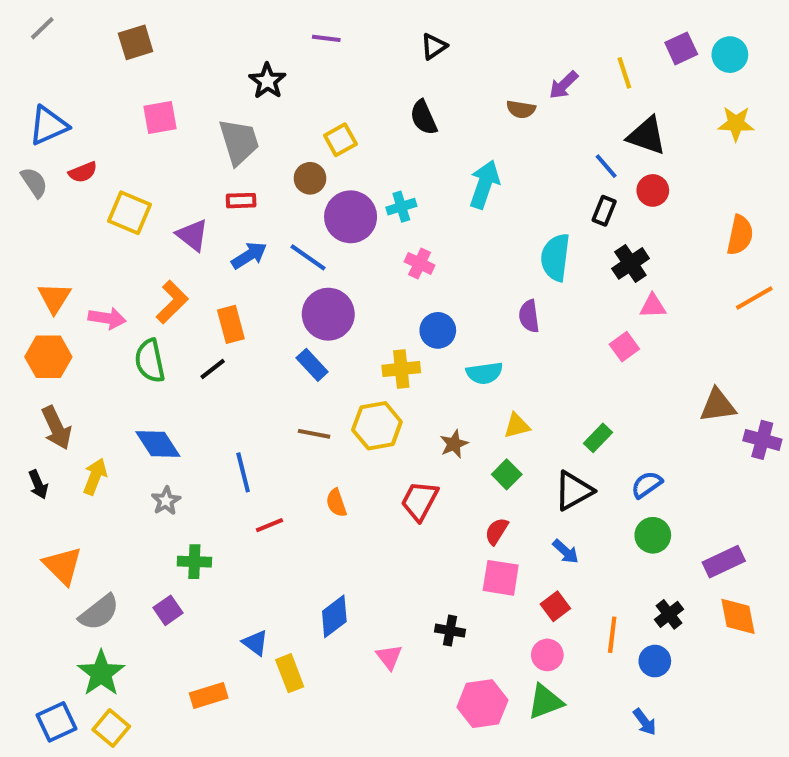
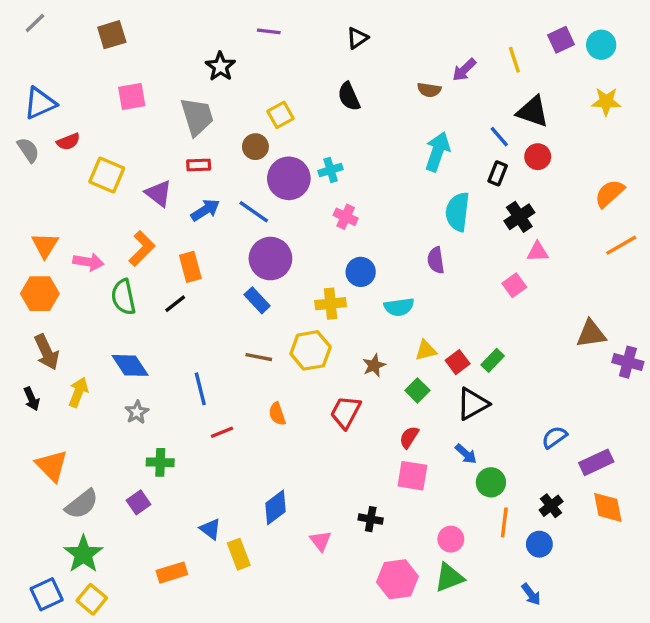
cyan arrow: (484, 184) -> (437, 152), moved
orange semicircle: (740, 235) -> (610, 193), turned -144
blue semicircle: (647, 485) -> (554, 437), moved
green circle: (653, 535) -> (491, 482), moved
red square: (555, 606) -> (458, 362), moved

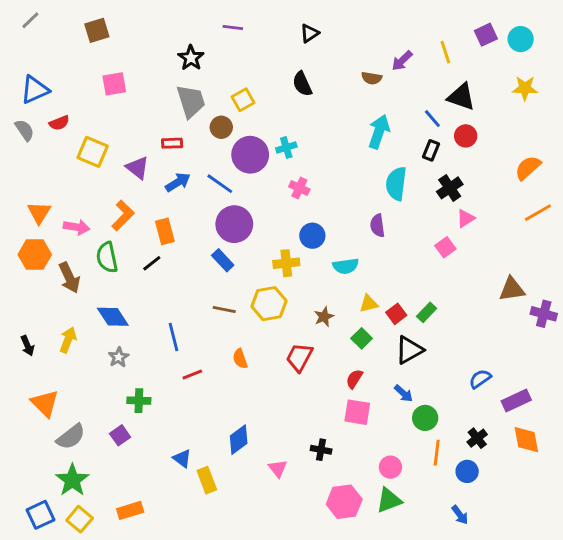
gray trapezoid: (197, 117) -> (191, 101), moved
pink triangle: (538, 252) -> (466, 218), turned -30
brown arrow: (47, 352) -> (69, 278), moved
orange rectangle: (172, 573) -> (130, 510), moved

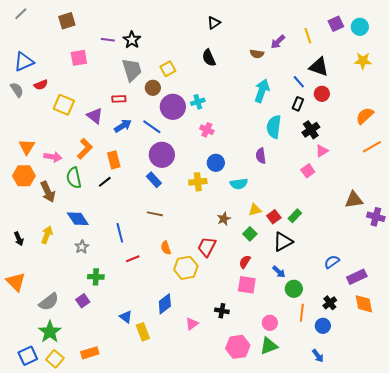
purple line: (233, 27) -> (108, 40), moved
yellow hexagon: (269, 304) -> (186, 268), moved
orange triangle: (45, 403) -> (16, 282), moved
pink triangle: (278, 469) -> (192, 324), turned 32

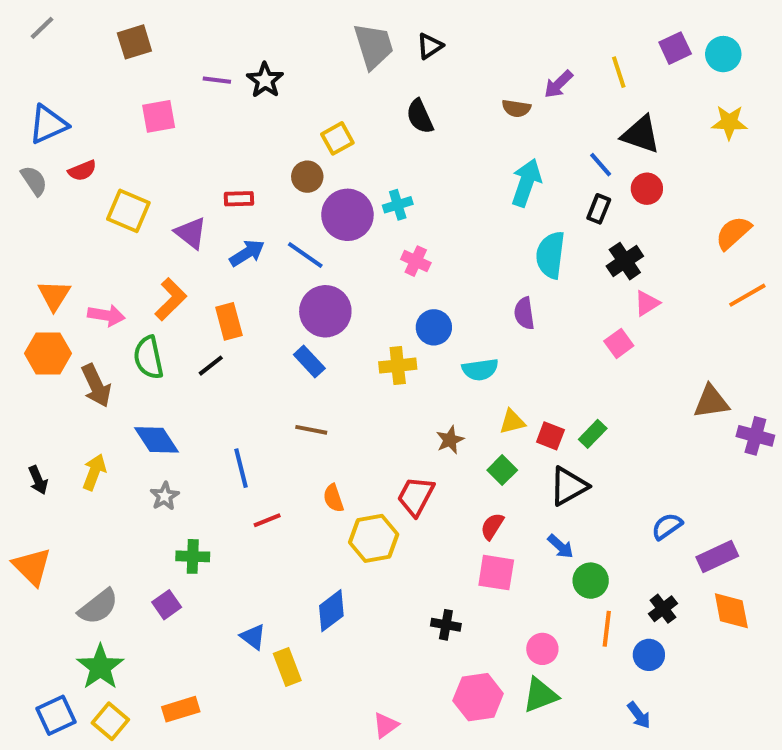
gray trapezoid: (132, 70) -> (374, 46), moved
red square: (274, 217) -> (550, 436), turned -32
pink triangle: (192, 324) -> (386, 725), moved

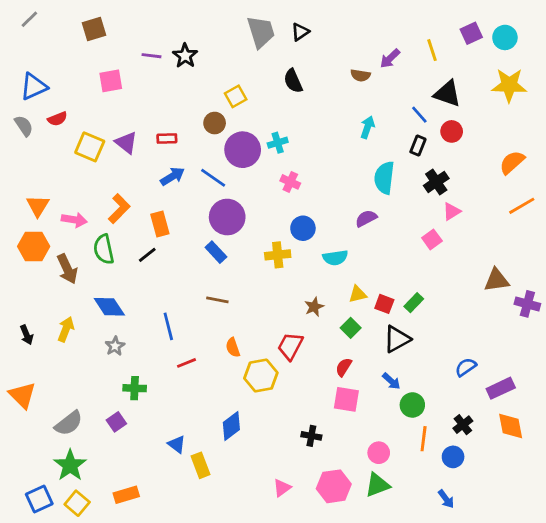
yellow star: (729, 122) -> (509, 85), size x1.4
cyan arrow: (526, 183) -> (367, 127), size x0.7
purple triangle: (191, 233) -> (126, 143), moved
purple semicircle: (524, 313) -> (366, 218), turned 70
pink triangle: (386, 725) -> (282, 488), moved

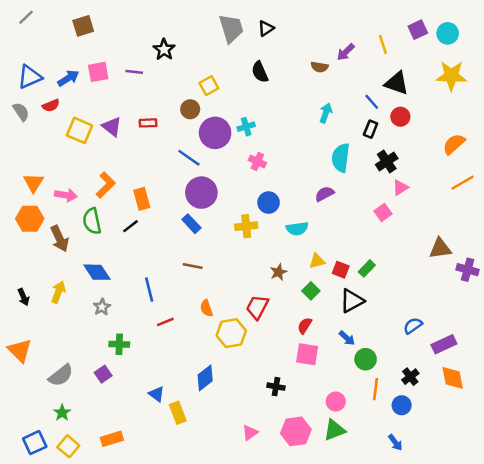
purple line: (151, 56) -> (134, 72), moved
blue arrow: (172, 176) -> (68, 78), moved
green star: (70, 465) -> (62, 413), size x0.6

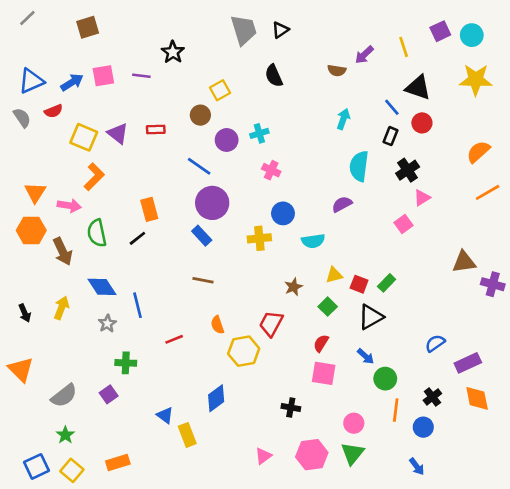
purple circle: (215, 133) -> (227, 140), size x0.7
orange L-shape: (106, 185) -> (94, 177), moved
blue line: (149, 290) -> (137, 305), moved
green triangle: (334, 430) -> (352, 453), turned -30

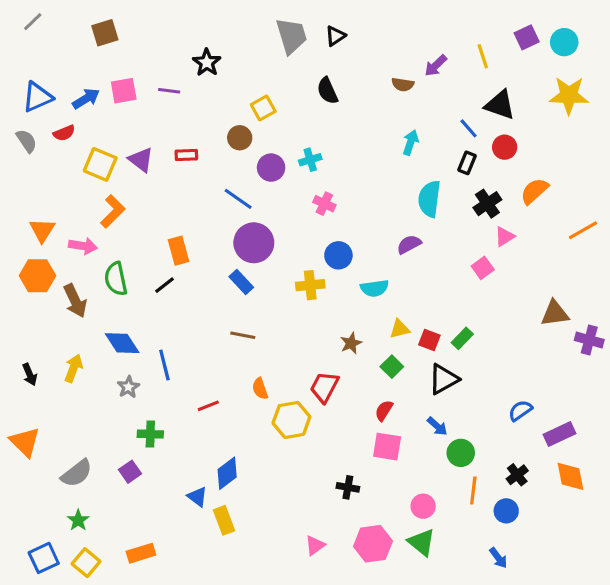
orange semicircle: (478, 152) -> (534, 191), moved
blue diamond: (216, 398) -> (227, 473), moved
green triangle: (352, 453) -> (422, 542), turned -30

